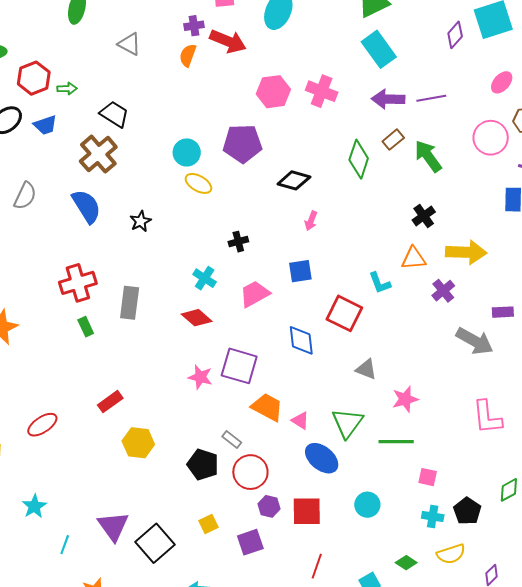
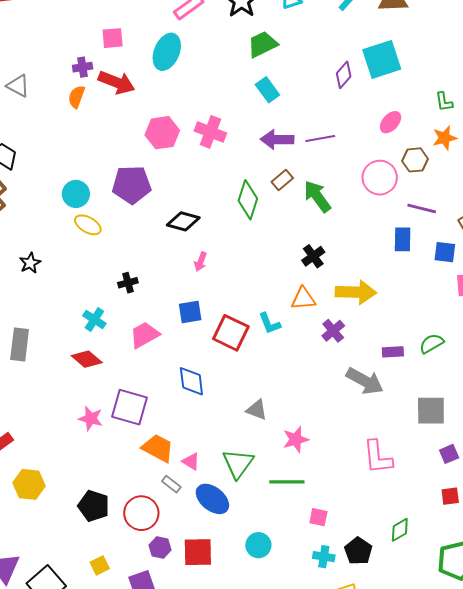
cyan rectangle: (379, 49) -> (267, 90), size x0.7
red square: (344, 313) -> (231, 333), moved
gray rectangle: (232, 440) -> (171, 484), moved

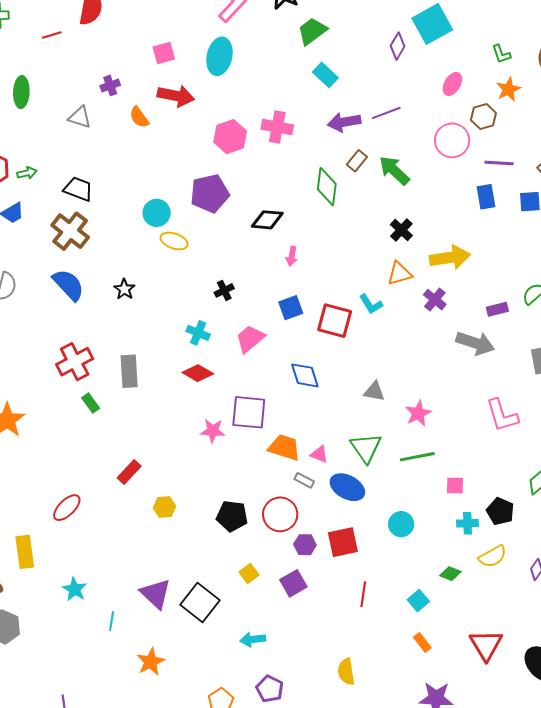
purple cross: (83, 67) -> (110, 85), moved
orange semicircle: (77, 97) -> (139, 117), turned -45
yellow hexagon: (29, 484) -> (164, 507), size x0.7

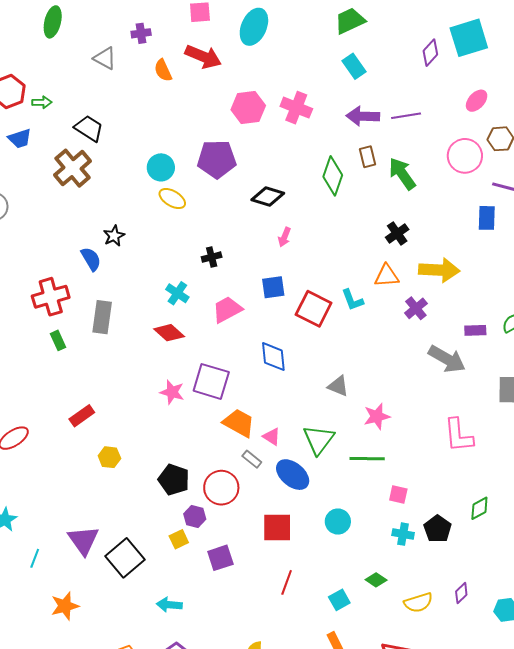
brown rectangle: (357, 161) -> (367, 157), turned -65
blue semicircle: (68, 285) -> (91, 259), moved, size x0.7
purple hexagon: (305, 545) -> (195, 517), moved
yellow semicircle: (493, 557) -> (418, 603), moved

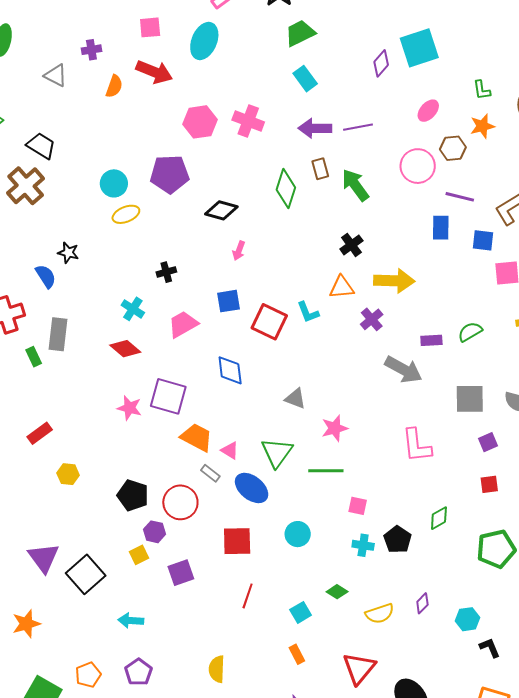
orange semicircle: (163, 70) -> (114, 86), turned -135
yellow ellipse: (172, 199) -> (126, 214), turned -52
black star: (114, 236) -> (68, 253), turned -30
green rectangle: (58, 340) -> (34, 357), moved

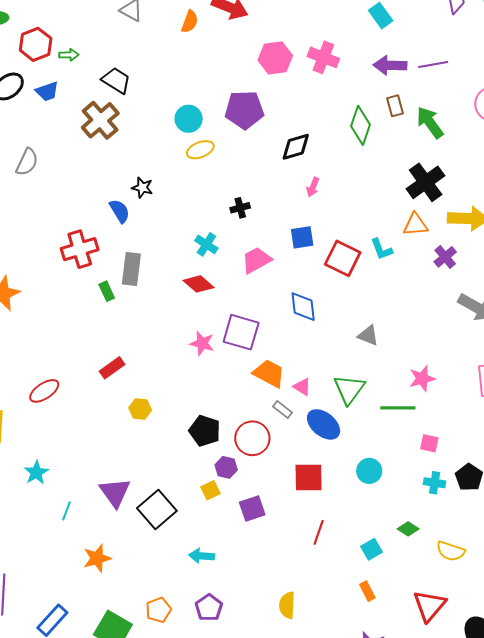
black diamond: (221, 210) -> (296, 147), turned -32
black cross: (351, 245) -> (426, 182), size x1.6
pink star: (335, 428) -> (422, 379), moved
yellow semicircle: (380, 614) -> (451, 551), turned 36

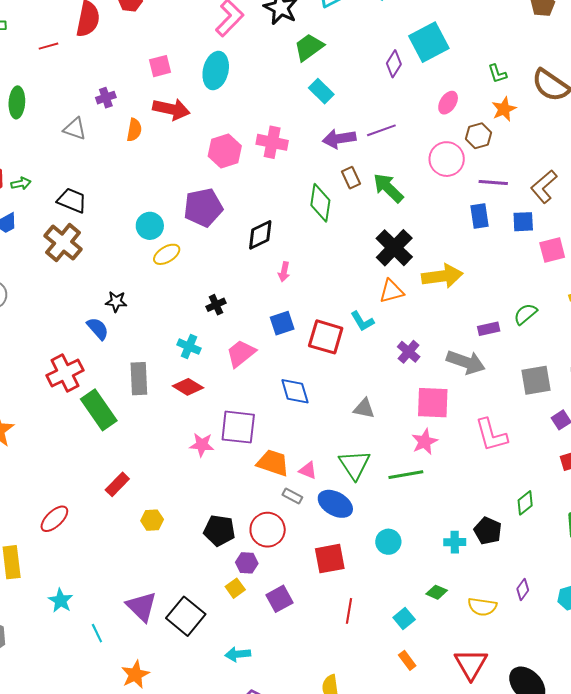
purple cross: (445, 257) -> (409, 352), moved
gray rectangle: (131, 269) -> (139, 379), moved
green rectangle: (107, 291) -> (99, 410), size x2.0
pink square: (429, 443) -> (433, 403), moved, size x1.8
cyan line: (66, 511) -> (97, 633), turned -36

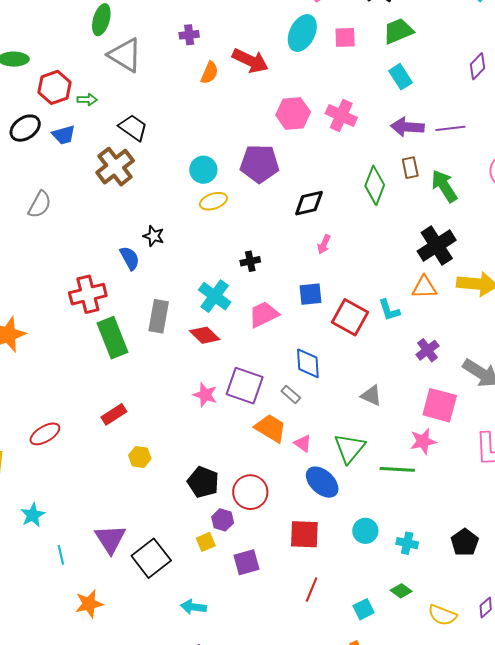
pink square: (160, 66) -> (345, 37), moved
gray triangle: (75, 129) -> (125, 55), moved, size x1.5
cyan cross: (189, 347) -> (215, 296), size x1.4
gray rectangle: (292, 496) -> (291, 394), moved
cyan cross: (455, 542) -> (407, 543), moved

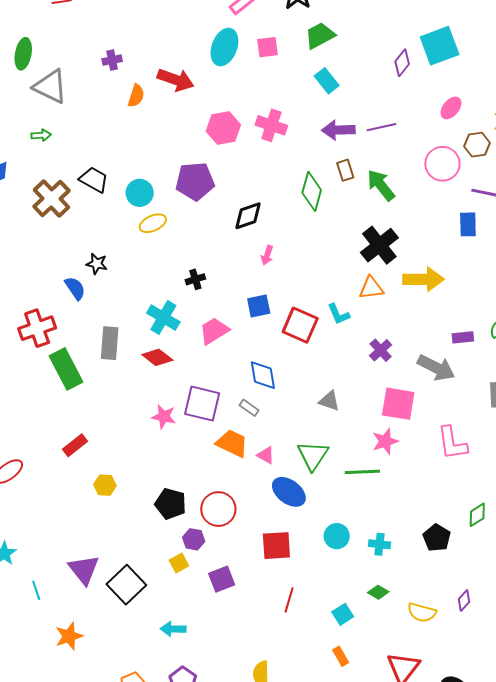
green arrow: (87, 100) -> (41, 135), moved
black trapezoid: (133, 128) -> (94, 180), moved

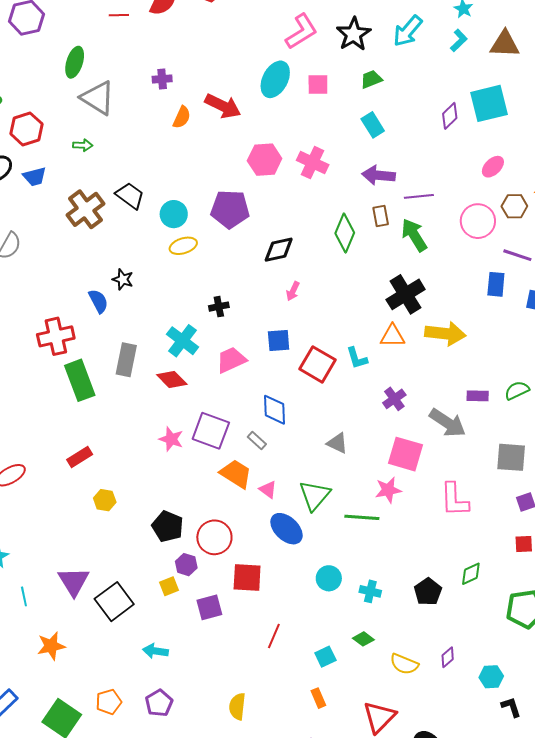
green trapezoid: (320, 36) -> (371, 79), size x0.7
purple line: (381, 127) -> (419, 196), moved
red square: (276, 546) -> (247, 577), moved

